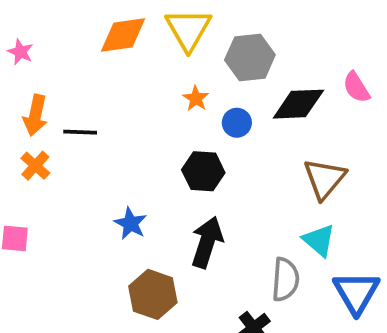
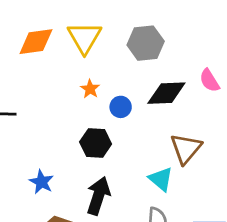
gray hexagon: (250, 57) -> (146, 43), moved
cyan triangle: (319, 240) -> (161, 179), moved

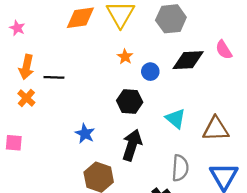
brown triangle: (186, 149) -> (216, 129), moved, turned 48
cyan triangle: (161, 179) -> (176, 119), moved

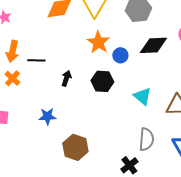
orange star: (125, 57) -> (98, 42), size x1.6
blue star: (85, 134) -> (47, 116), moved, turned -30
black arrow: (132, 145) -> (66, 78), moved, size x0.6

